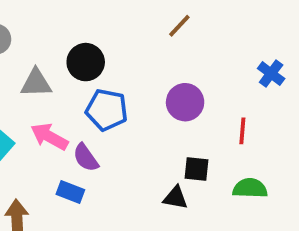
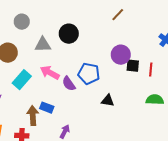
blue pentagon: (107, 110) -> (89, 74), moved
black square: (197, 169) -> (133, 66), moved
blue rectangle: (70, 192) -> (47, 108), moved
black triangle: (175, 198) -> (108, 101), moved

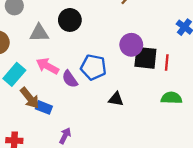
black square: (133, 66) -> (145, 58), size x1.5
brown arrow: (33, 116) -> (30, 98), moved, turned 144

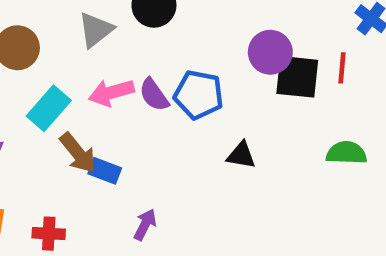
gray triangle: (39, 33) -> (96, 30), turned -36
red line: (167, 63) -> (342, 68), moved
pink arrow: (47, 66) -> (111, 93), turned -45
purple semicircle: (70, 79) -> (154, 95), moved

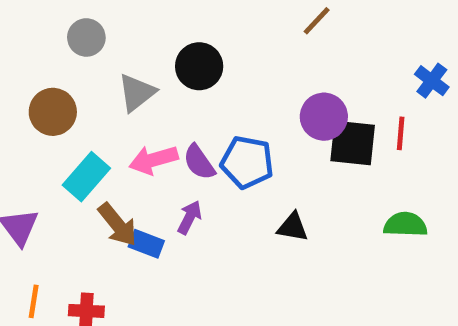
purple arrow: (145, 225) -> (190, 217), moved

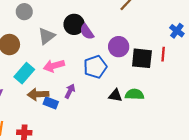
purple circle: (324, 117) -> (119, 47), moved
purple semicircle: (199, 162) -> (87, 32), moved
blue pentagon: (247, 162) -> (95, 67), turned -30
brown arrow: (118, 225) -> (38, 94), turned 126
green semicircle: (405, 225) -> (135, 94), moved

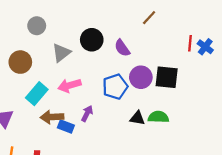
purple semicircle: (87, 32) -> (122, 48), moved
purple circle: (119, 47) -> (141, 77), moved
red line: (163, 54) -> (190, 43), moved

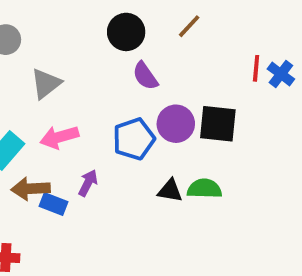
black circle: (92, 40) -> (126, 32), moved

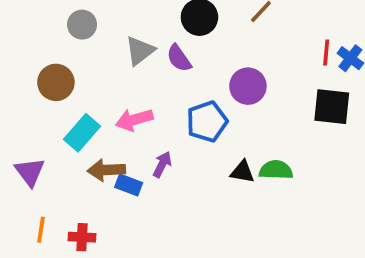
purple semicircle: (145, 76) -> (179, 58), moved
gray triangle: (46, 84) -> (140, 51), moved
purple circle: (176, 124) -> (248, 86), moved
black square: (218, 124) -> (332, 107), moved

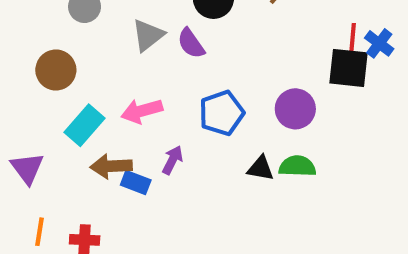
purple circle: (248, 86) -> (295, 109), moved
black square: (332, 107) -> (349, 68), moved

